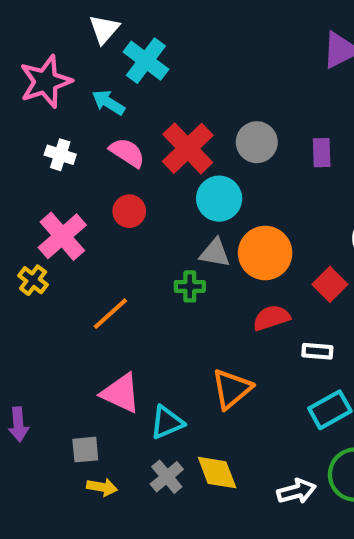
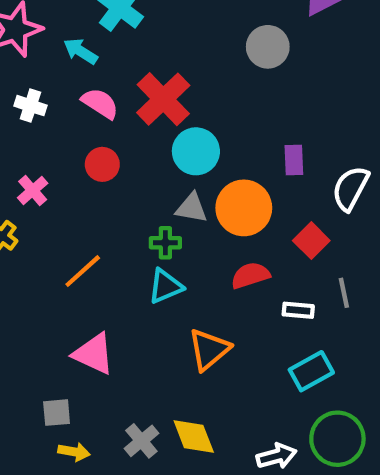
gray circle: (257, 142) -> (268, 47), moved
purple rectangle: (322, 153) -> (294, 160), moved
pink cross: (62, 236) -> (33, 190), size x0.6
cyan triangle: (167, 422) -> (165, 286), moved

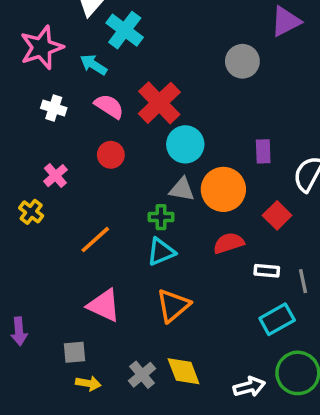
gray line: (344, 293) -> (303, 281), moved
orange triangle: (209, 349) -> (173, 305), moved

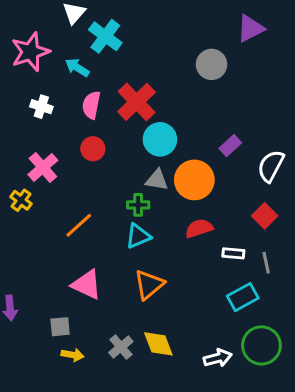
pink semicircle: (109, 106) -> (91, 105), turned -112
purple rectangle: (263, 151) -> (230, 146), turned 50
pink cross: (55, 176) -> (43, 167), size x1.4
red square: (277, 215) -> (265, 216), moved

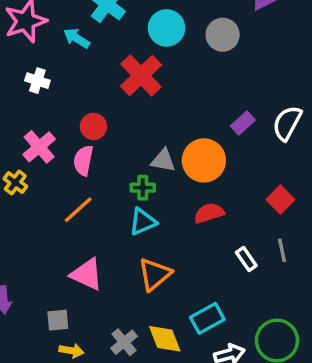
pink semicircle: (91, 105) -> (83, 160), moved
cyan circle: (160, 139) -> (167, 28), moved
white semicircle: (271, 166) -> (287, 123), moved
white rectangle: (233, 253) -> (246, 259), moved, turned 50
cyan rectangle: (243, 297) -> (207, 318), moved

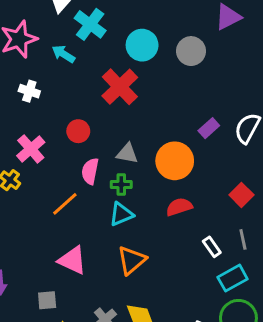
pink semicircle: (83, 160) -> (90, 171), moved
gray triangle: (163, 160) -> (127, 153), moved
cyan rectangle: (207, 318) -> (233, 278), moved

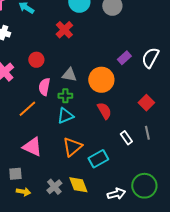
red cross: (120, 87) -> (64, 30), size x0.7
red semicircle: (179, 207) -> (104, 111), turned 78
cyan rectangle: (233, 278) -> (98, 159), moved

